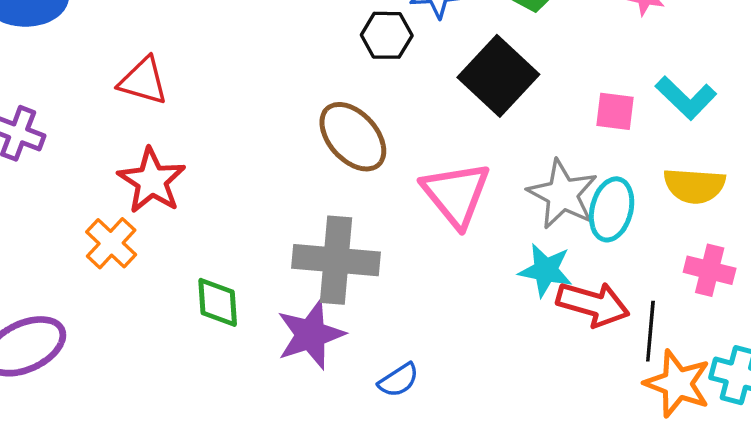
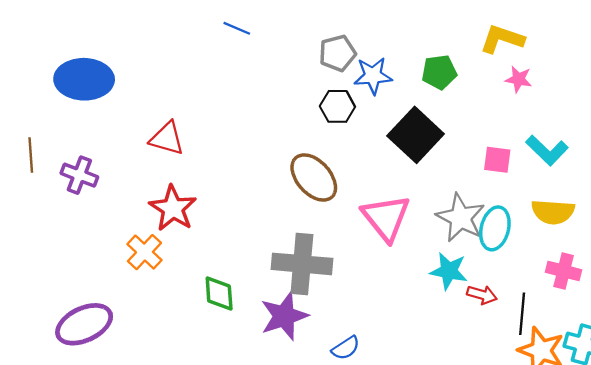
red arrow: (593, 304) -> (482, 295), size x0.6

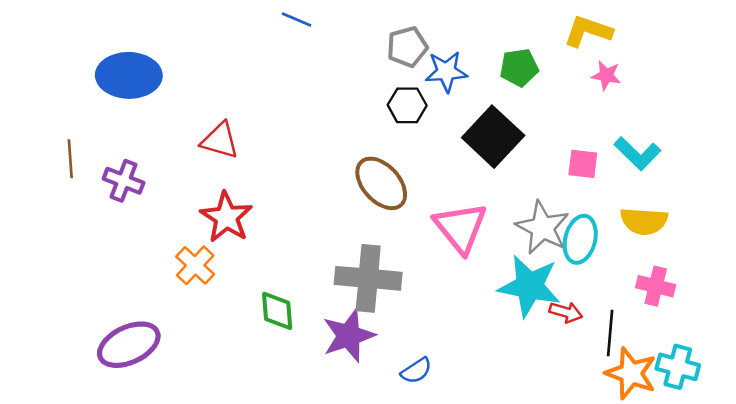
cyan star: (449, 271) -> (529, 286), size x1.5

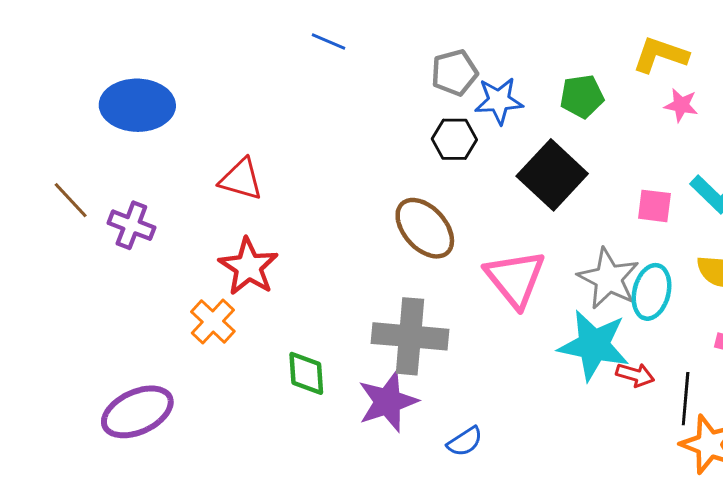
brown line: (70, 159) -> (71, 200), turned -39

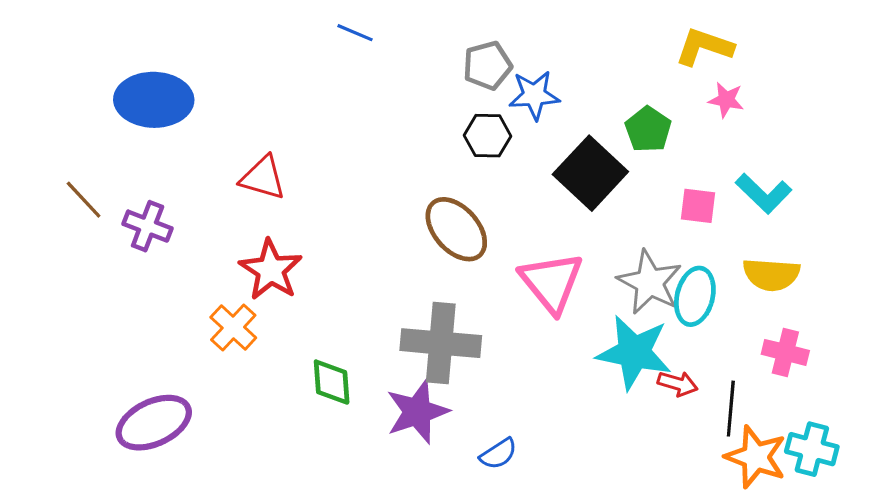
green pentagon: (582, 96) -> (648, 129), moved, turned -30

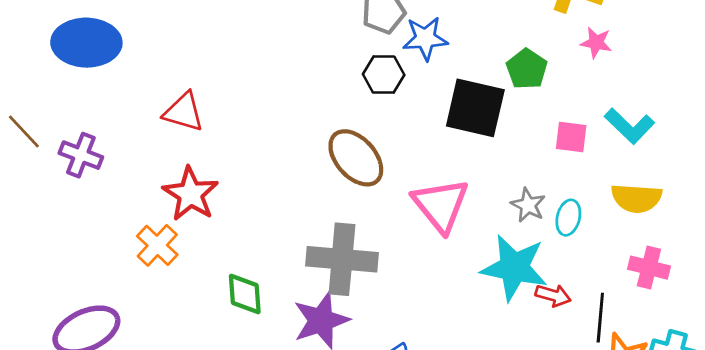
black square: (590, 173) -> (475, 108), turned -30
gray star: (650, 282) -> (528, 205), size x0.6
cyan ellipse: (695, 296) -> (568, 218), size x0.7

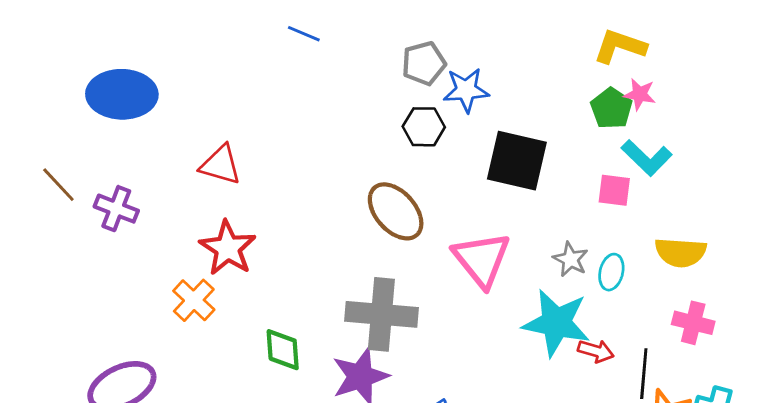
green pentagon: (527, 69) -> (611, 108), moved
cyan L-shape: (629, 126) -> (647, 158), moved

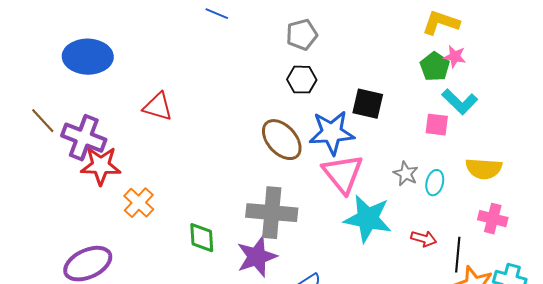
blue star: (466, 90) -> (332, 133), moved, size x1.4
black square: (517, 161) -> (368, 104), size x0.7
purple cross: (116, 209) -> (84, 138), size x1.4
red star: (228, 248) -> (101, 166), moved, turned -30
cyan star: (556, 323) -> (368, 219), moved

